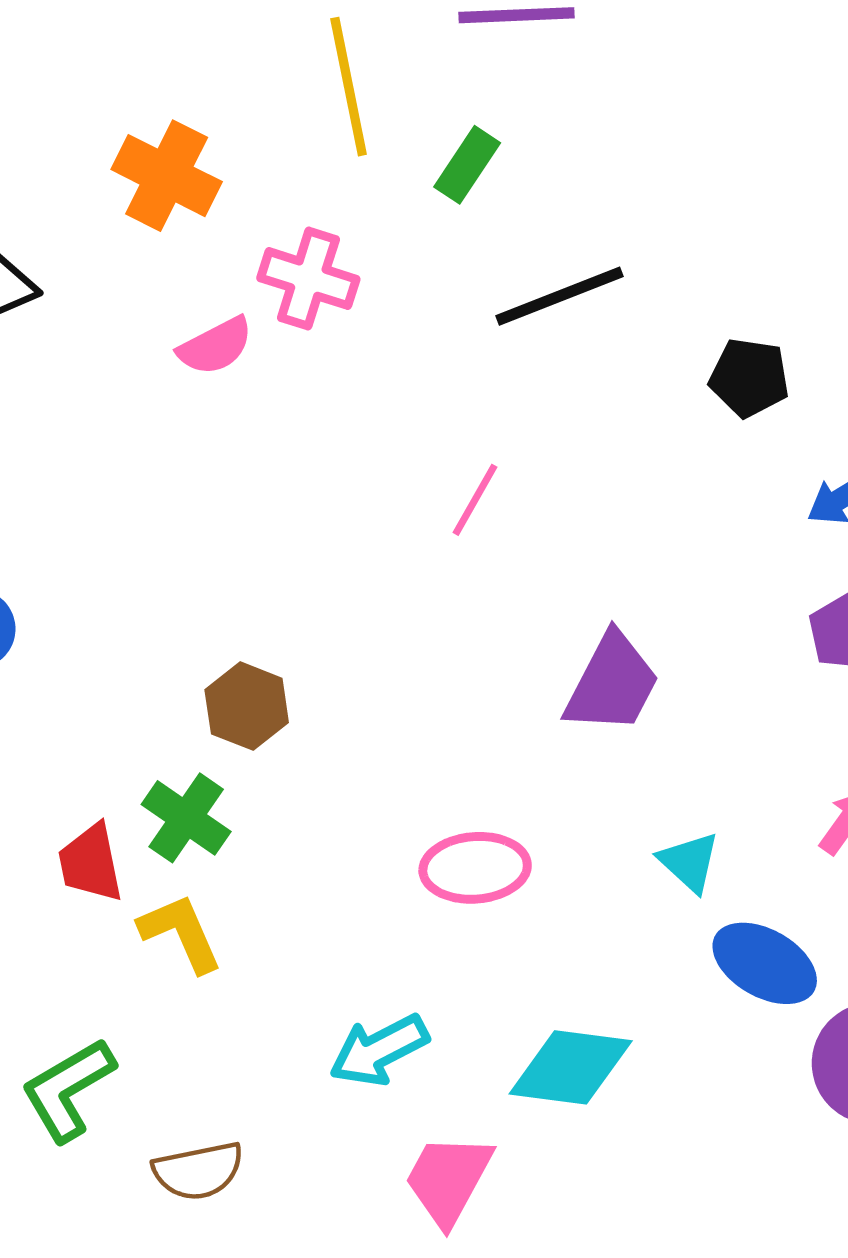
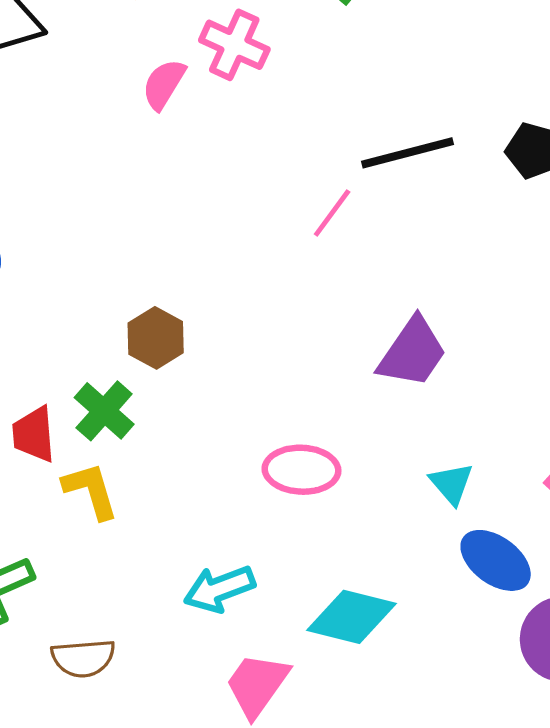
black line: (560, 296) -> (407, 153), moved
pink semicircle: (215, 346) -> (164, 84), turned 142

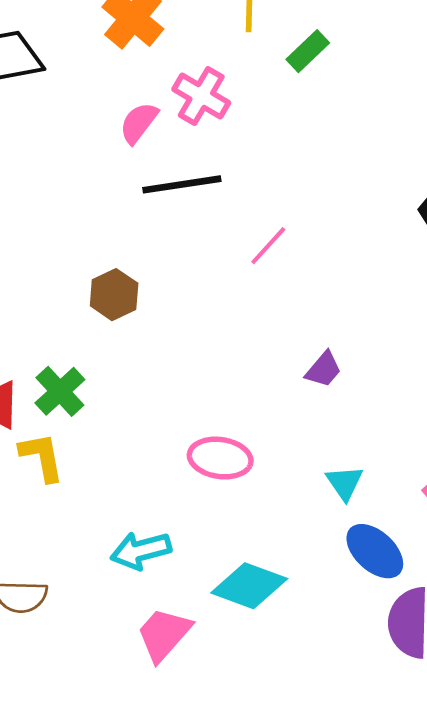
black line: (407, 153) -> (182, 184), moved
brown hexagon: (156, 338) -> (114, 295), moved
purple trapezoid: (412, 352) -> (323, 369), size x0.6

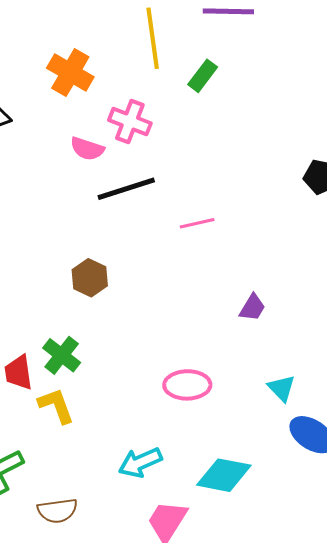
pink semicircle: (139, 123) -> (87, 149), turned -100
pink line: (268, 246) -> (197, 223), turned 44

